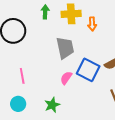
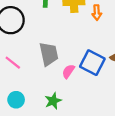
gray trapezoid: (65, 48) -> (49, 54), moved
pink line: (22, 76) -> (13, 63), moved, turned -42

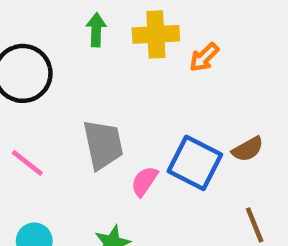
orange arrow: (97, 13) -> (204, 57), turned 48

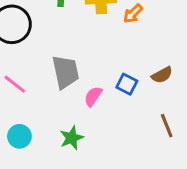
blue square: (195, 163) -> (127, 84), size x0.6

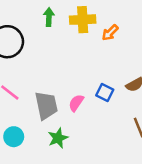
gray trapezoid: (65, 72) -> (46, 105), moved

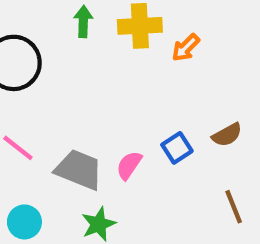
blue square: (105, 92) -> (177, 148), turned 30
gray trapezoid: (46, 105) -> (79, 170), turned -56

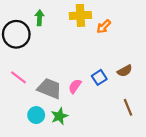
green arrow: (83, 21) -> (39, 18), moved
cyan circle: (24, 222) -> (36, 115), moved

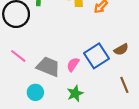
blue square: (99, 77) -> (97, 56), size x1.6
green star: (59, 116) -> (75, 93), moved

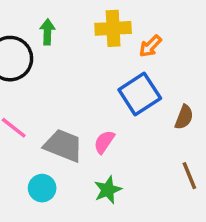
brown semicircle: (121, 49) -> (184, 117), turned -40
blue square: (97, 56) -> (140, 94), moved

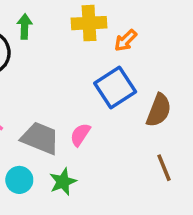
brown semicircle: (184, 117) -> (159, 110), size x1.4
green star: (108, 190) -> (63, 182), moved

